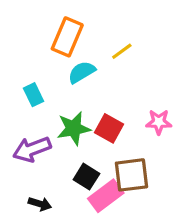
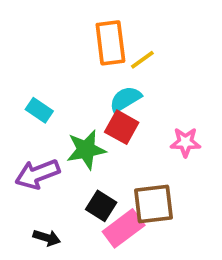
orange rectangle: (67, 37) -> (110, 43), moved, turned -30
cyan semicircle: (82, 72) -> (125, 99), moved
cyan rectangle: (34, 95) -> (39, 110), turned -30
red square: (109, 128) -> (122, 127), moved

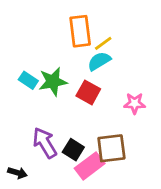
cyan semicircle: (125, 99) -> (99, 61), moved
green star: (86, 150) -> (53, 82), moved
purple arrow: (37, 174) -> (45, 143), moved, turned 80
black arrow: (47, 238) -> (17, 173), moved

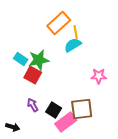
orange rectangle: (80, 31) -> (59, 23), turned 55
yellow line: (103, 43) -> (76, 32), turned -64
red square: (88, 92) -> (33, 75), moved
purple arrow: (45, 143) -> (33, 105), size x0.6

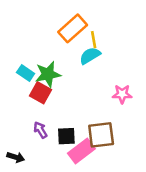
black square: (54, 110) -> (66, 136), turned -35

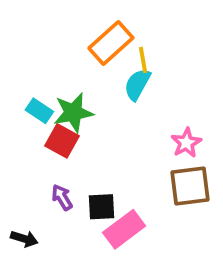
cyan semicircle: (90, 56) -> (137, 84), turned -30
pink star: (122, 94) -> (186, 143), turned -30
brown square: (101, 135) -> (190, 186), moved

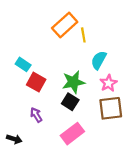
cyan semicircle: (137, 84) -> (99, 60), moved
green star: (73, 113) -> (73, 82), moved
black square: (102, 207) -> (70, 102), moved, turned 35

